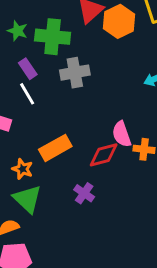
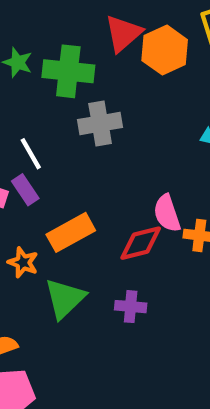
purple rectangle: (28, 69) -> (25, 190), moved
purple cross: (84, 193) -> (131, 307), moved, turned -30
green triangle: (27, 199) -> (65, 298), moved, turned 32

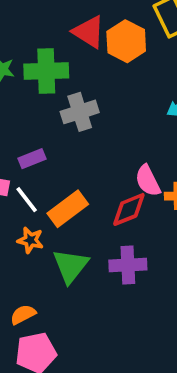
red triangle: (123, 33) -> (89, 32), turned -39
white line: (31, 154) -> (27, 200), moved
purple rectangle: (25, 190) -> (32, 159), moved, turned -70
purple cross: (131, 307) -> (128, 265), size x1.4

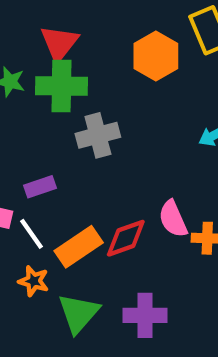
red triangle: (89, 32) -> (59, 43), moved, turned 33
red diamond: (129, 209) -> (126, 238), moved

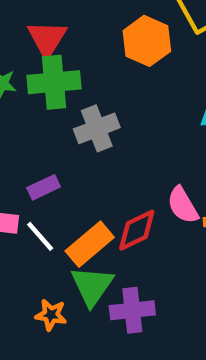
orange star: (34, 281) -> (51, 315), moved
green triangle: (79, 313) -> (92, 286), moved
purple cross: (145, 315) -> (132, 310), moved

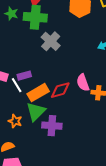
gray cross: (97, 128) -> (51, 41), turned -36
purple rectangle: (44, 187) -> (24, 76), moved

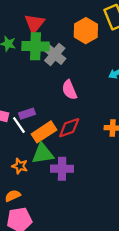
gray cross: (51, 41) -> (55, 54), moved
pink semicircle: (83, 83) -> (69, 90), moved
green triangle: (36, 111) -> (43, 154), turned 40

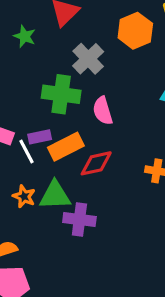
green cross: (35, 46) -> (61, 94), moved
orange rectangle: (44, 132) -> (66, 147), moved
orange star: (20, 166) -> (24, 196), moved

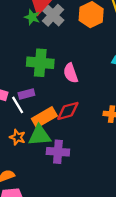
green star: (25, 36) -> (32, 17), moved
gray cross: (88, 59) -> (53, 15), moved
orange rectangle: (66, 147) -> (44, 117), moved

